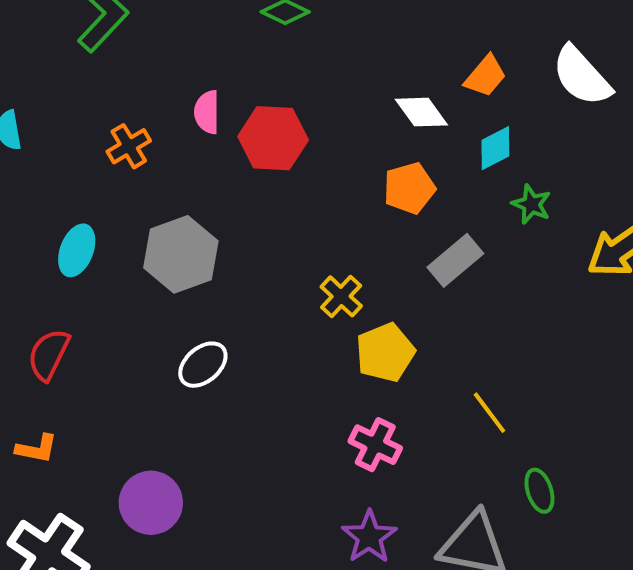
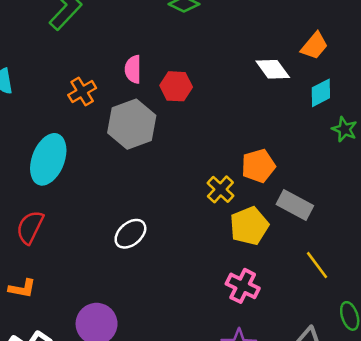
red hexagon: (273, 138) -> (176, 86), size x0.7
orange pentagon: (409, 188) -> (258, 166), moved
cyan ellipse: (77, 250) -> (48, 159), size x1.5
gray hexagon: (181, 254) -> (132, 124), moved
gray rectangle: (455, 260) -> (295, 205), moved, turned 68

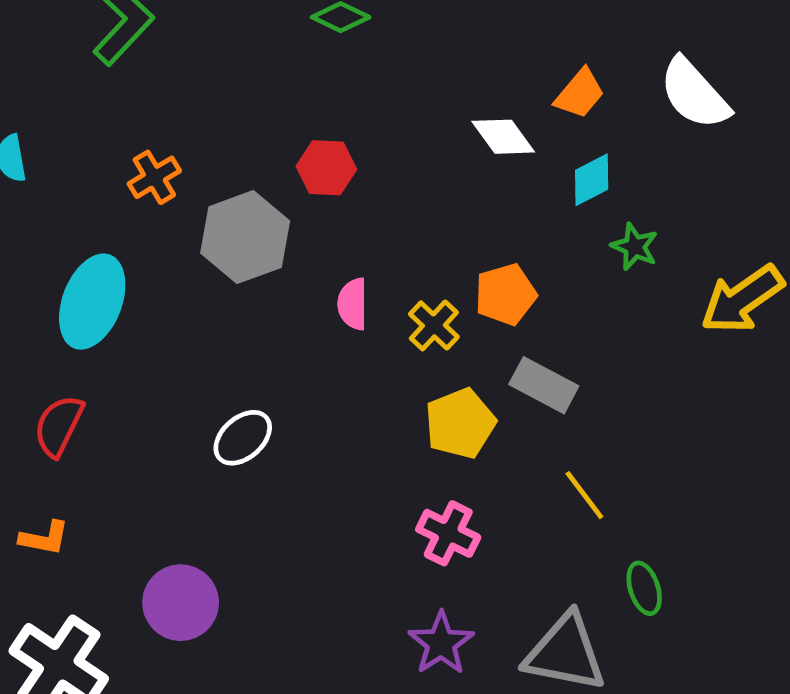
pink semicircle: (133, 69) -> (353, 304), moved
orange pentagon: (258, 166) -> (506, 294), moved
yellow cross: (220, 189) -> (434, 325), moved

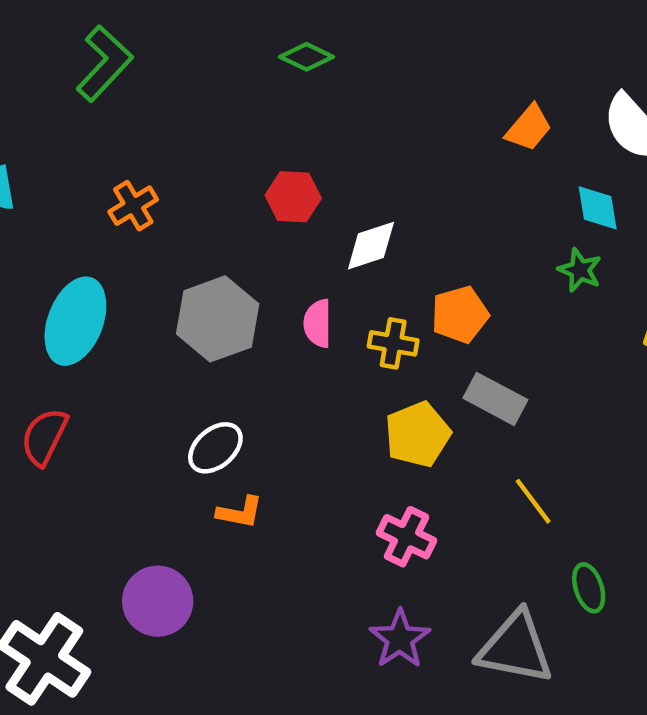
white diamond: (503, 137) -> (371, 246), moved, turned -72
cyan diamond: (592, 180) -> (598, 208), moved, turned -72
gray hexagon: (245, 237) -> (218, 319), moved
yellow cross: (434, 325) -> (393, 343), turned -33
orange L-shape: (44, 538) -> (240, 512), moved

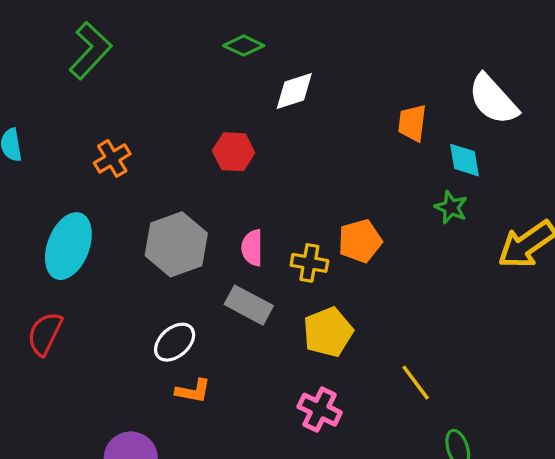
orange trapezoid: (529, 128) -> (412, 123), moved, turned 147
white diamond: (371, 246) -> (294, 91), moved
gray rectangle: (495, 399) -> (249, 305), moved

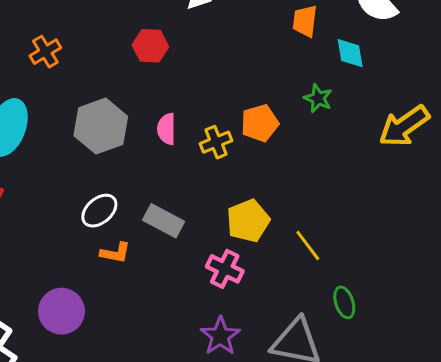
green star: (451, 207) -> (318, 98), moved
yellow cross: (309, 263) -> (216, 142), turned -32
gray rectangle: (249, 305) -> (164, 221), moved
yellow pentagon: (328, 332) -> (248, 221), moved

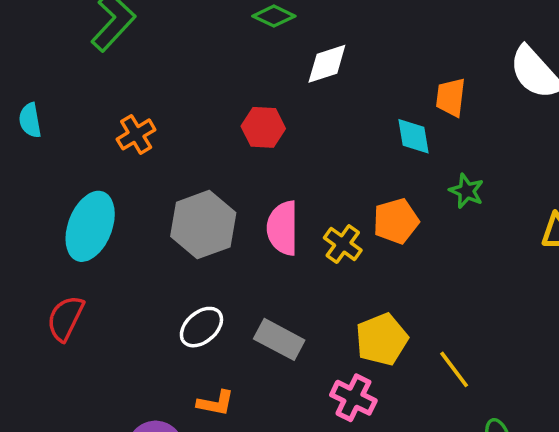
cyan diamond: (350, 53) -> (413, 136), moved
pink semicircle: (166, 129) -> (283, 228), size x1.4
yellow cross: (216, 142) -> (343, 244), turned -32
orange L-shape: (115, 253) -> (216, 403), moved

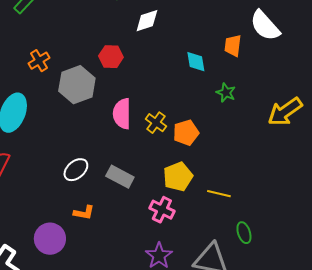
orange trapezoid: (451, 97) -> (233, 46), moved
orange pentagon: (396, 221) -> (186, 133), moved
gray hexagon: (203, 225) -> (77, 85), moved
yellow line: (454, 369) -> (219, 194), turned -40

